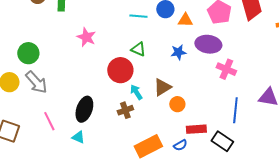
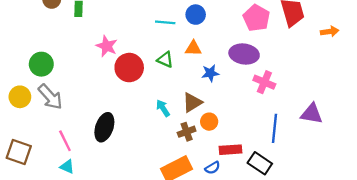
orange triangle: (185, 20) -> (193, 48), moved
blue star: (178, 52) -> (210, 73), moved
red circle: (120, 70) -> (129, 68), moved
brown cross: (125, 110) -> (187, 132), moved
cyan triangle: (78, 137) -> (67, 167), moved

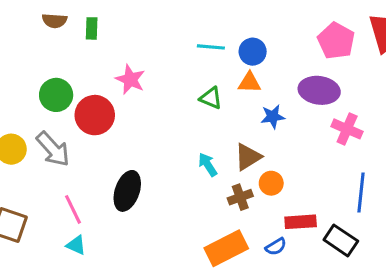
blue circle: (196, 15) -> (253, 52), moved
green circle: (41, 64) -> (56, 95), moved
red circle: (129, 68) -> (95, 115), moved

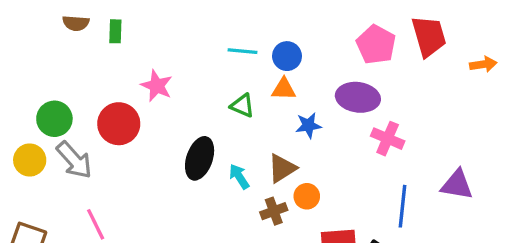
green circle: (56, 95) -> (54, 119), moved
black ellipse: (127, 191) -> (200, 158), moved

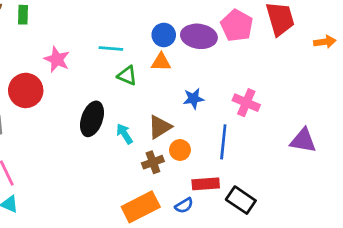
cyan line: (242, 51) -> (111, 49), moved
purple ellipse: (358, 97) -> (199, 36), moved
blue star: (308, 125) -> (194, 99), moved
blue line: (402, 206) -> (223, 142), moved

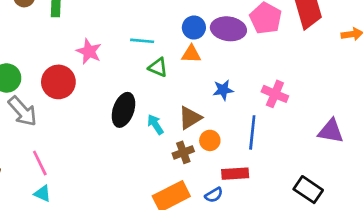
black rectangle: (241, 200) -> (308, 190), moved

